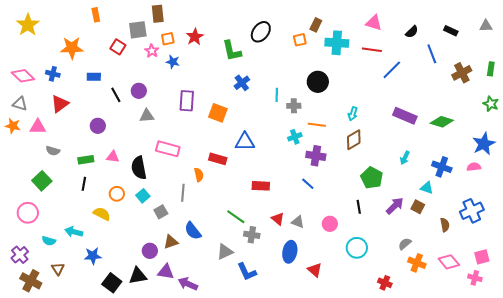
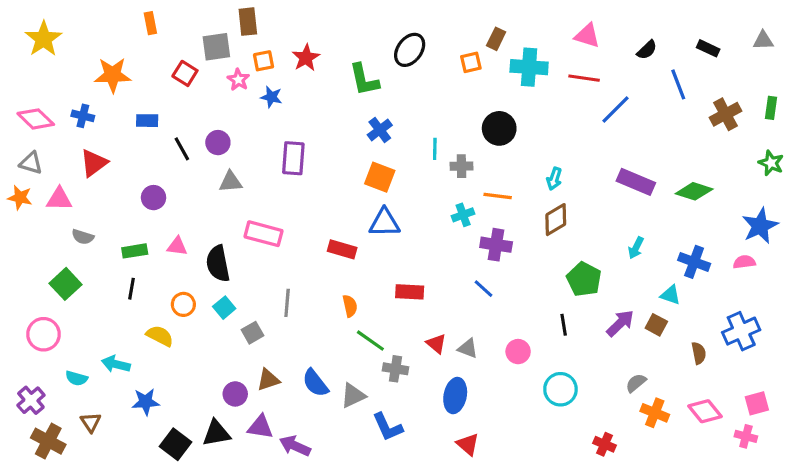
orange square: (218, 113) -> (380, 177), moved
orange semicircle: (199, 175) -> (350, 306), moved
blue semicircle: (193, 231) -> (315, 383), moved
red triangle: (315, 270) -> (468, 444), moved

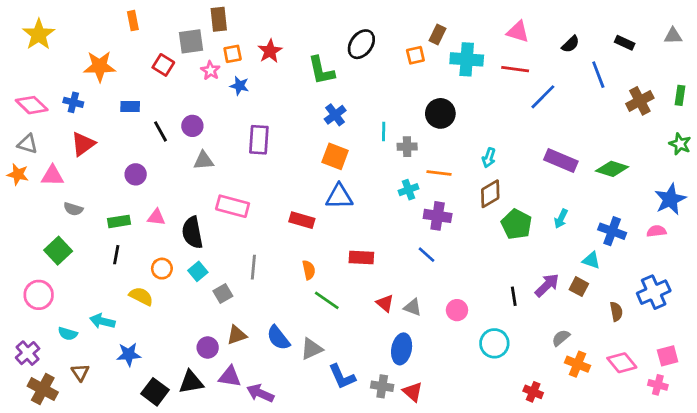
green pentagon: (584, 279) -> (517, 224), moved
black line: (564, 325) -> (514, 296), moved
gray cross: (395, 369) -> (382, 386), moved

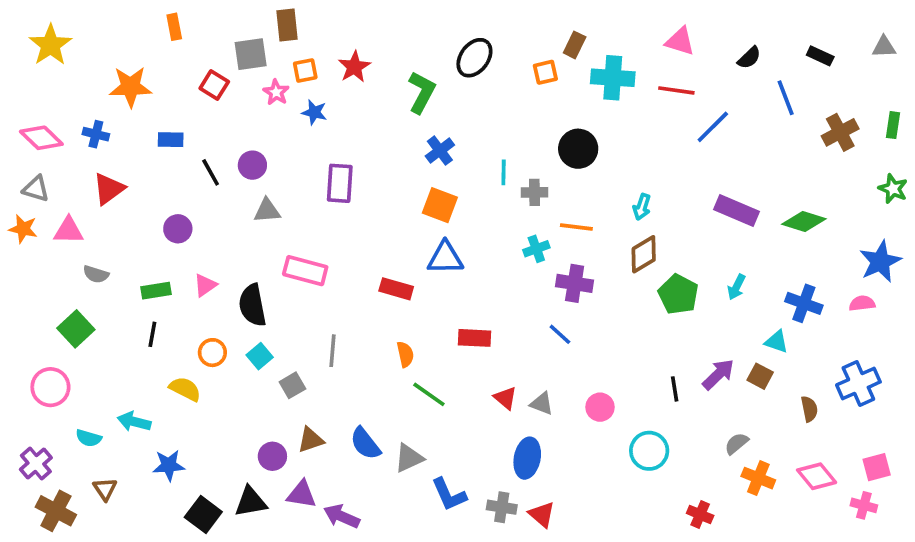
green L-shape: (321, 70) -> (422, 92), turned -140
pink triangle: (156, 217) -> (205, 285), turned -42

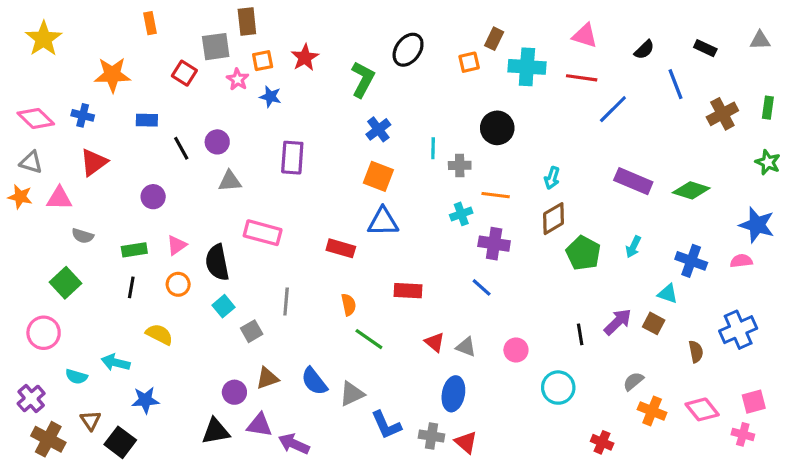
blue star: (880, 262) -> (757, 225), turned -30
orange circle: (212, 353) -> (178, 284), moved
black square: (203, 514) -> (120, 442), moved

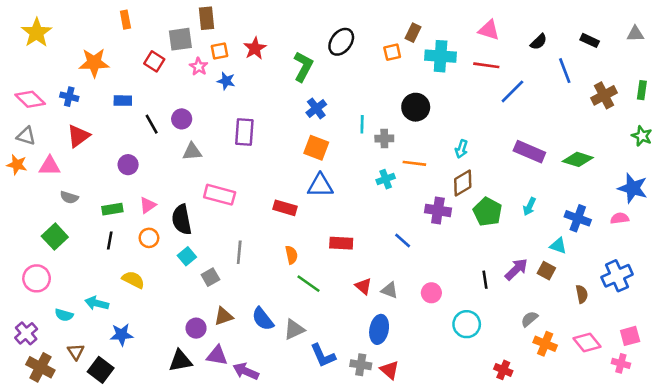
purple cross: (494, 244) -> (438, 210), moved

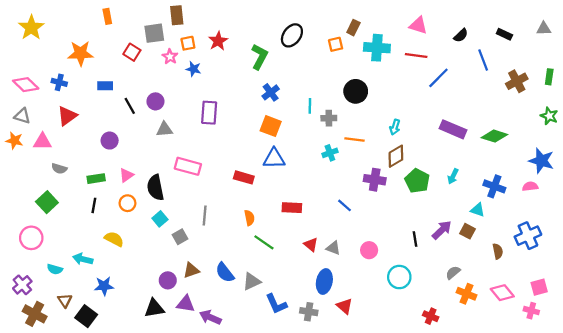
red triangle: (390, 370) -> (344, 306), moved

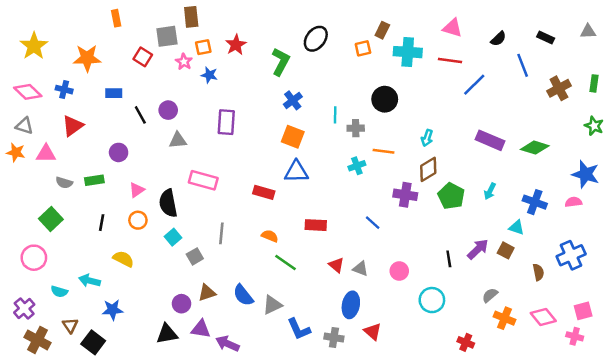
yellow star: (31, 28) -> (34, 46), moved
green rectangle: (96, 179) -> (94, 180), moved
orange semicircle: (249, 218) -> (270, 236), turned -56

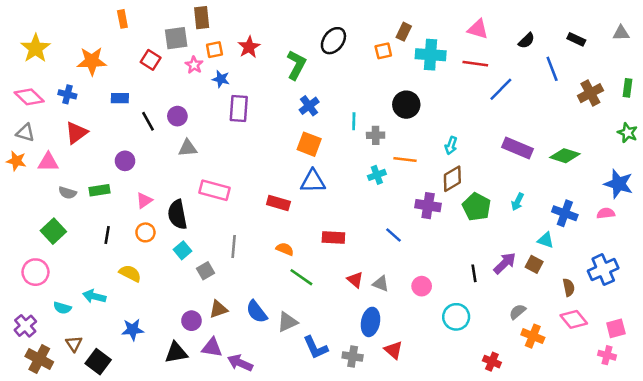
purple rectangle: (226, 122) -> (239, 108), moved
blue star: (113, 310) -> (133, 330), moved
pink diamond: (543, 317) -> (574, 319), moved

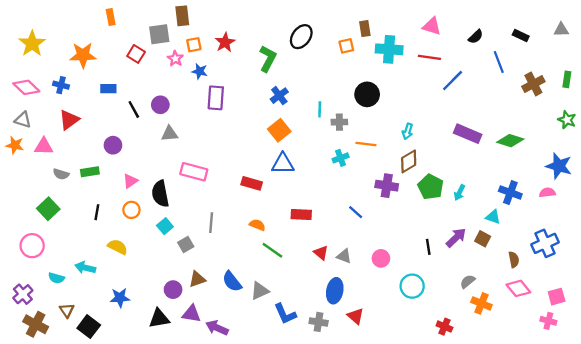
brown rectangle: (404, 32) -> (365, 29), turned -35
orange square: (309, 144) -> (279, 130), turned 30
cyan arrow: (518, 202) -> (460, 193), moved

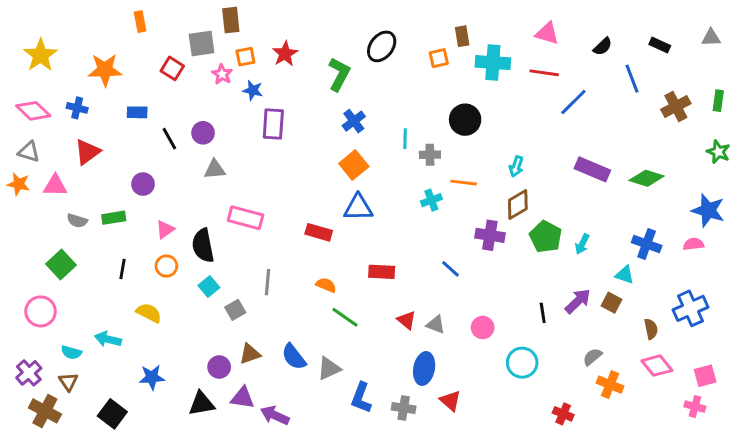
brown triangle: (67, 310) -> (68, 382), moved
blue L-shape: (285, 314) -> (361, 398), turned 45

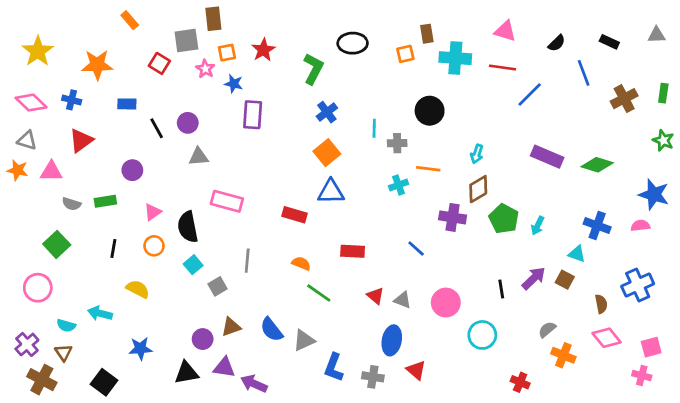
orange rectangle: (140, 22) -> (130, 20), turned -30
black ellipse: (382, 46) -> (353, 43), turned 52
pink circle: (483, 327) -> (446, 303), size x1.4

